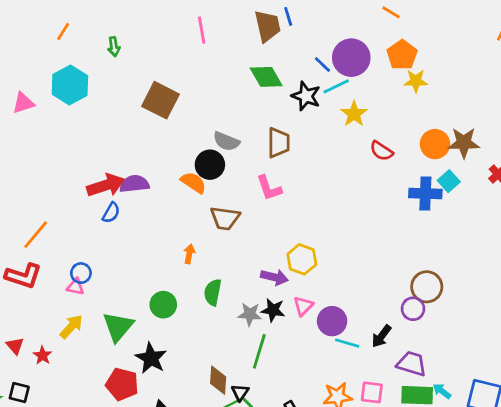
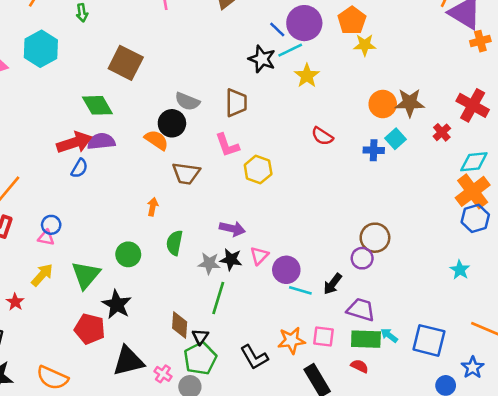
green diamond: (266, 77) -> (97, 105), moved
red semicircle: (381, 151) -> (322, 136), moved
blue cross: (425, 193) -> (374, 150), size x0.7
yellow hexagon: (302, 259) -> (258, 170), moved

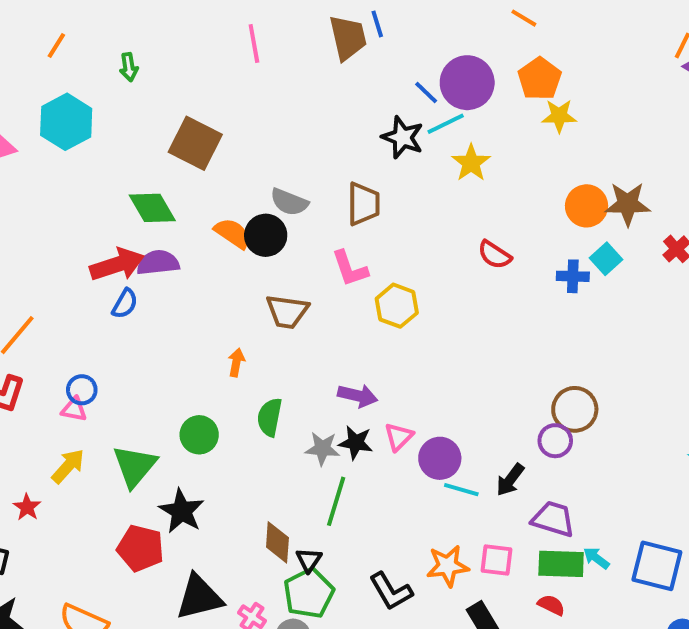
orange semicircle: (157, 140) -> (232, 233), moved

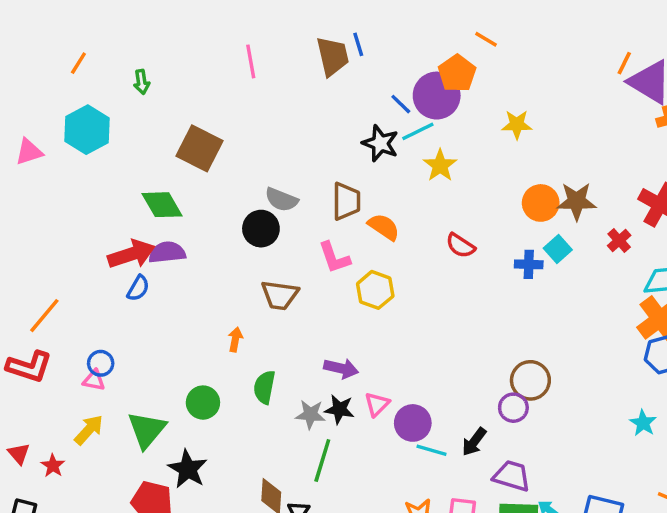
orange pentagon: (540, 79) -> (457, 73), moved
orange semicircle: (232, 233) -> (384, 227), moved

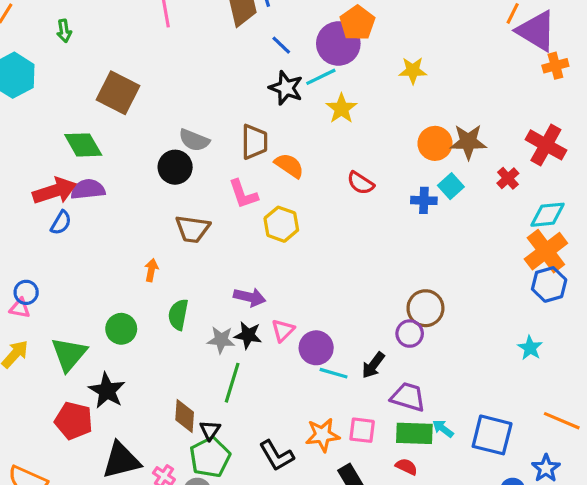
blue line: (401, 104) -> (281, 45), moved

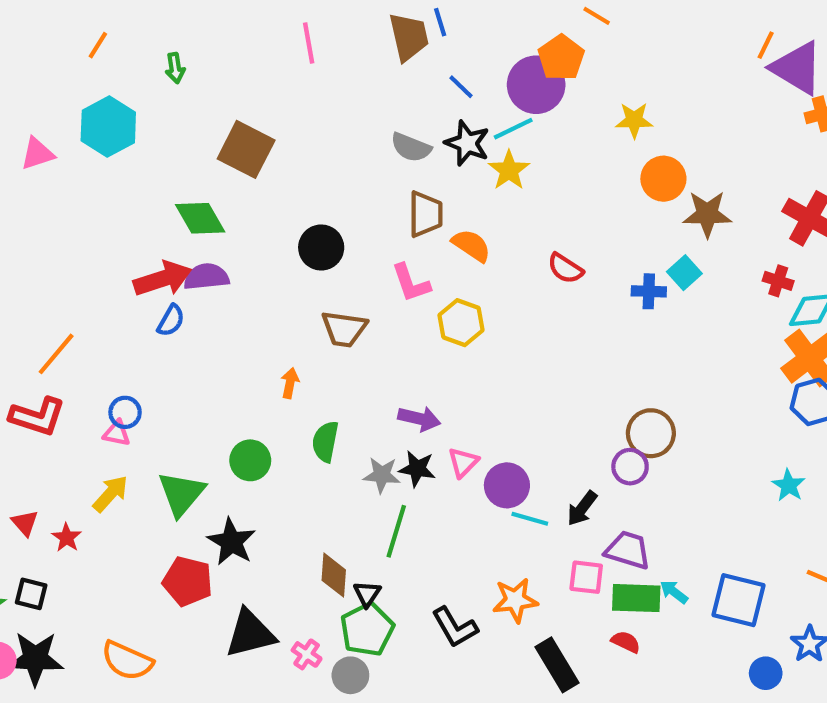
yellow star: (341, 109) -> (509, 170), moved
gray semicircle: (194, 140) -> (411, 147), moved
orange circle: (435, 143) -> (663, 179), moved
red cross: (508, 178) -> (778, 281), moved, turned -30
pink square: (362, 430) -> (586, 577), moved

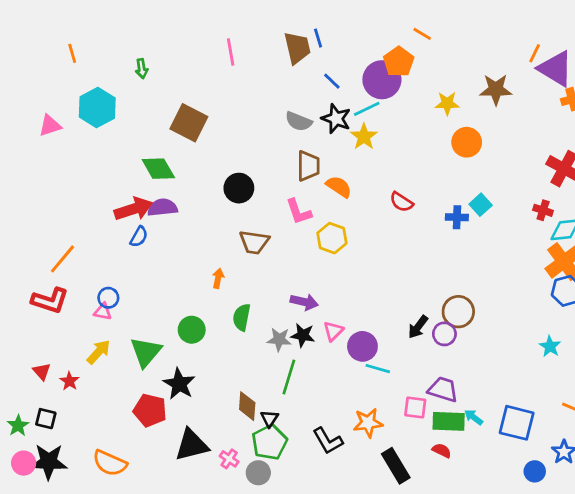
orange line: (98, 45) -> (72, 53), moved, turned -48
brown star: (707, 214) -> (496, 89), moved
black arrow: (582, 508) -> (418, 327), moved

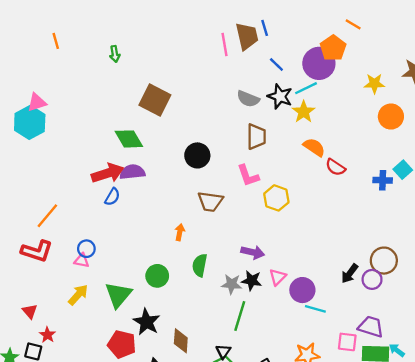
pink line: (231, 52) -> (224, 45), moved
cyan hexagon: (97, 108) -> (30, 122), moved
orange semicircle: (339, 187) -> (314, 147), moved
red star: (69, 381) -> (47, 335), moved
brown diamond: (247, 406) -> (181, 341), moved

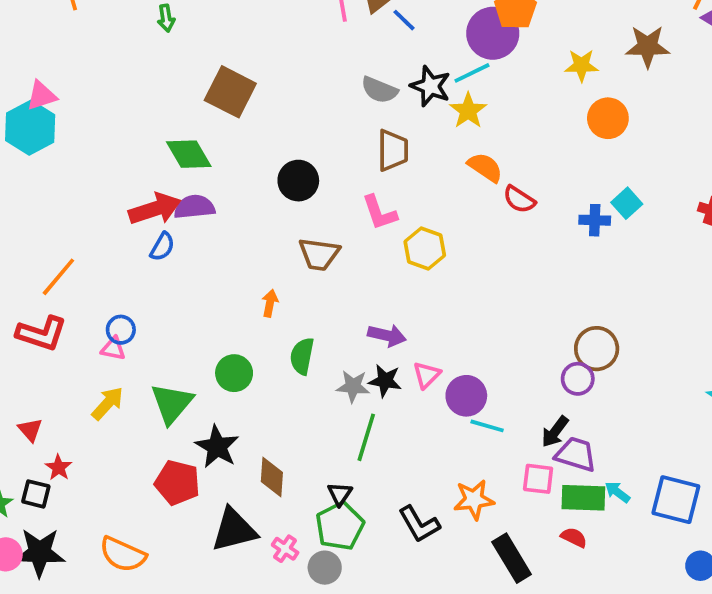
blue line: (276, 65) -> (404, 20), moved
black arrow: (350, 274) -> (555, 432), moved

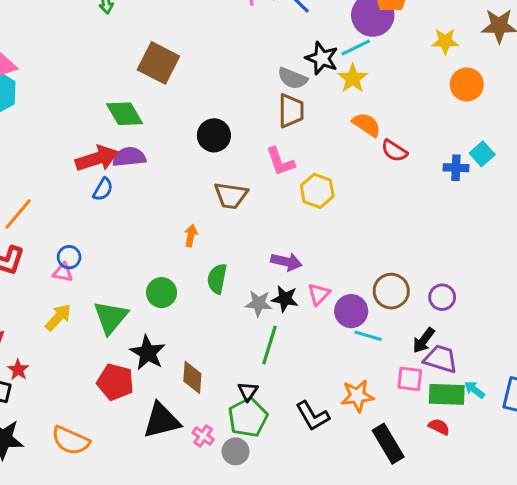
gray semicircle: (379, 90) -> (293, 78), moved
brown circle: (597, 349) -> (391, 291), moved

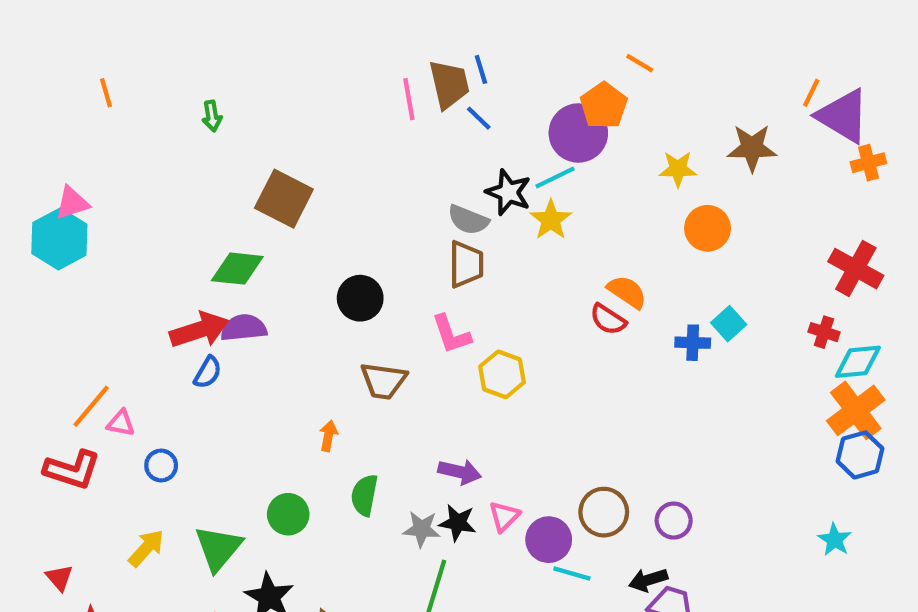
green diamond: (125, 114) -> (237, 269), turned -54
orange semicircle: (367, 125) -> (627, 292), moved
pink triangle: (63, 273) -> (121, 423), moved
black arrow: (424, 340) -> (648, 580), turned 36

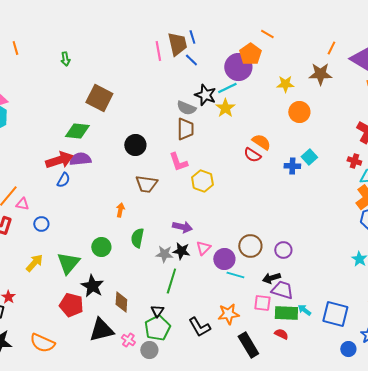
orange line: (811, 93) -> (331, 48), moved

